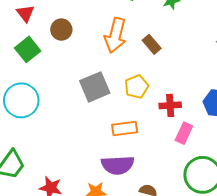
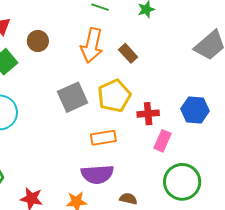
yellow pentagon: (137, 87) -> (114, 96), size x1.4

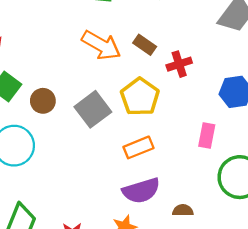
brown circle: (38, 41) -> (43, 101), moved
orange arrow: (92, 45) -> (101, 45), turned -60
red cross: (148, 114) -> (179, 64), moved

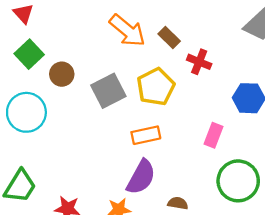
red cross: (179, 64) -> (199, 62), turned 30
purple semicircle: (141, 191) -> (141, 177), turned -54

